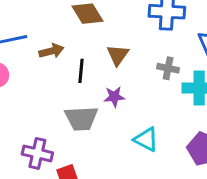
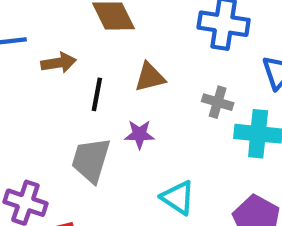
brown triangle: (118, 55) -> (150, 77), turned 35
gray trapezoid: (81, 118) -> (91, 160), turned 104

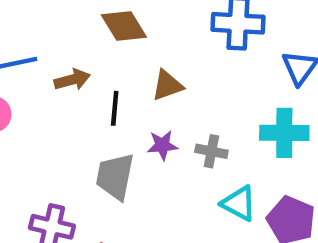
gray cross: (218, 102) -> (211, 151), moved
cyan triangle: (178, 198) -> (239, 203), moved

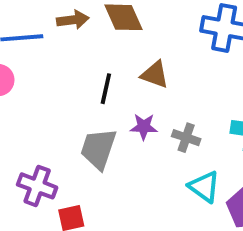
brown arrow: (72, 80) -> (73, 20), moved
brown triangle: (167, 85) -> (155, 75), turned 32

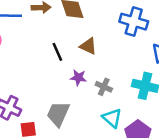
black line: (106, 89) -> (57, 52), turned -42
gray trapezoid: (98, 149) -> (58, 114), moved

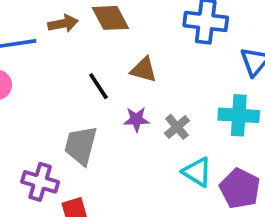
gray cross: (104, 87) -> (177, 127), turned 35
gray trapezoid: (58, 114) -> (81, 145), moved

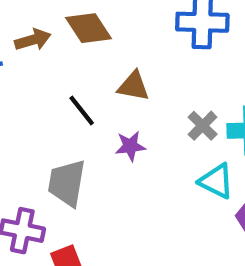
gray cross: (177, 127) -> (203, 126), moved
cyan triangle: (197, 172) -> (216, 181), moved

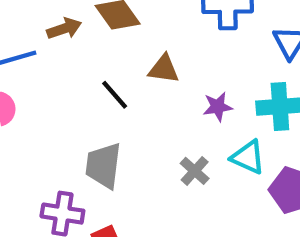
gray cross: (203, 126) -> (195, 171), moved
purple star: (130, 146) -> (218, 107), moved

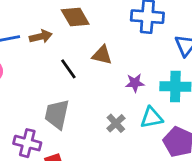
brown arrow: (64, 28) -> (41, 36), moved
cyan triangle: (248, 157) -> (152, 118), turned -40

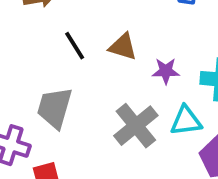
brown triangle: (102, 55) -> (123, 47), moved
gray cross: (116, 123) -> (136, 126), size x1.6

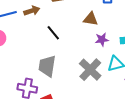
brown triangle: (123, 47) -> (91, 19), moved

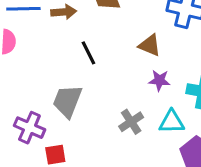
gray cross: (90, 70) -> (131, 122), size x0.7

